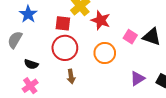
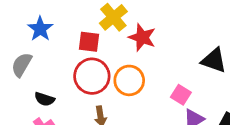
pink square: (130, 37) -> (181, 95), moved
orange circle: (105, 53) -> (129, 80), moved

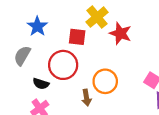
red circle: (92, 76) -> (63, 65), moved
orange circle: (129, 80) -> (105, 81), moved

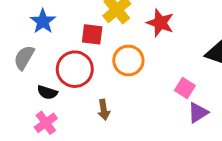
red star: (120, 33) -> (160, 23), moved
orange circle: (105, 81) -> (128, 60), moved

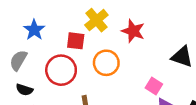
black semicircle: (47, 92) -> (24, 90), moved

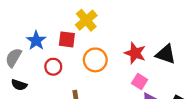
blue star: (34, 30) -> (36, 41), moved
red star: (133, 31) -> (135, 53), moved
red circle: (61, 70) -> (53, 67), size x0.6

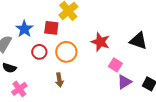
red star: (135, 53) -> (100, 42), moved
orange circle: (95, 60) -> (66, 52), moved

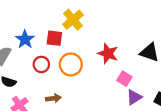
brown arrow: (59, 80) -> (53, 98), moved, turned -88

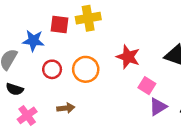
yellow cross: (73, 20) -> (88, 18), turned 30
red square: (54, 38) -> (60, 24), moved
blue star: (25, 39) -> (33, 41), turned -30

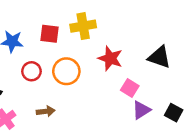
yellow cross: (88, 18) -> (83, 26), moved
red square: (60, 24) -> (50, 34), moved

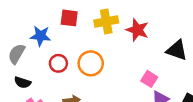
red square: (50, 34) -> (69, 18), moved
red star: (110, 58) -> (137, 30), moved

